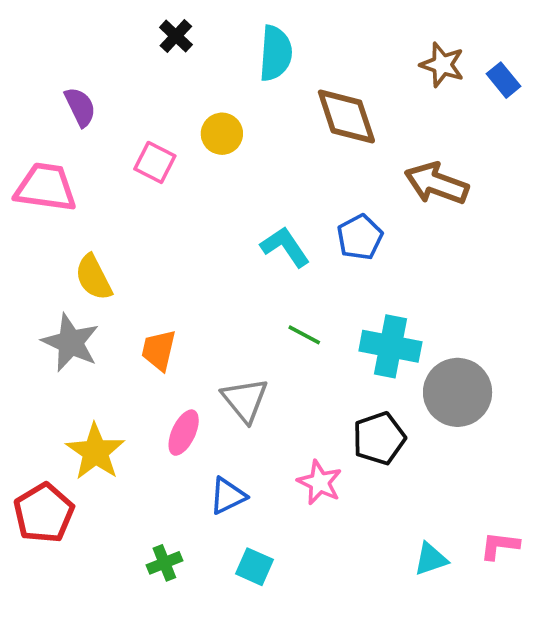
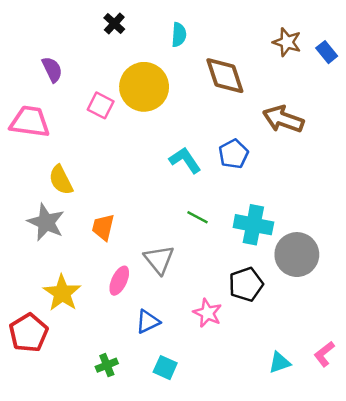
cyan semicircle: (276, 53) -> (179, 35), size x0.7
yellow circle: (222, 134) -> (144, 87), size x1.8
pink L-shape: (500, 546) -> (324, 354), turned -45

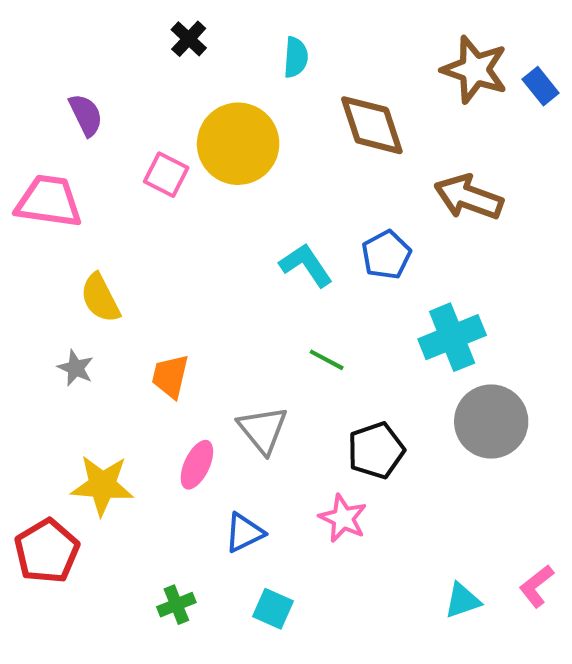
brown star: (287, 42) -> (475, 70), size x1.4
gray star: (46, 222) -> (76, 368), size x0.6
cyan cross: (253, 225) -> (452, 337), moved, turned -33
black pentagon: (246, 284) -> (376, 450), moved
yellow star: (62, 293) -> (102, 485), turned -30

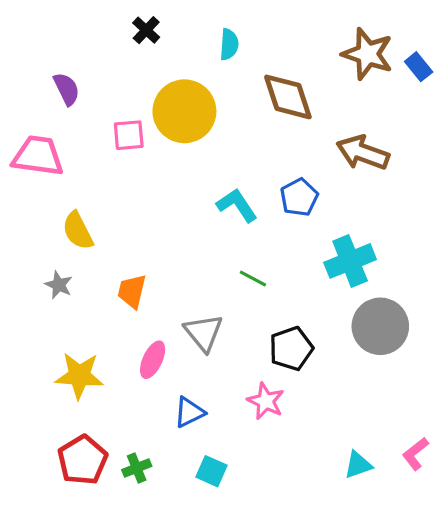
pink square: (166, 175) -> (129, 135), turned -32
red pentagon: (47, 551) -> (83, 460), moved

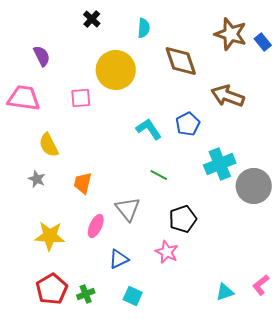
pink square: (129, 135) -> (81, 98), moved
gray circle: (380, 326) -> (254, 186), moved

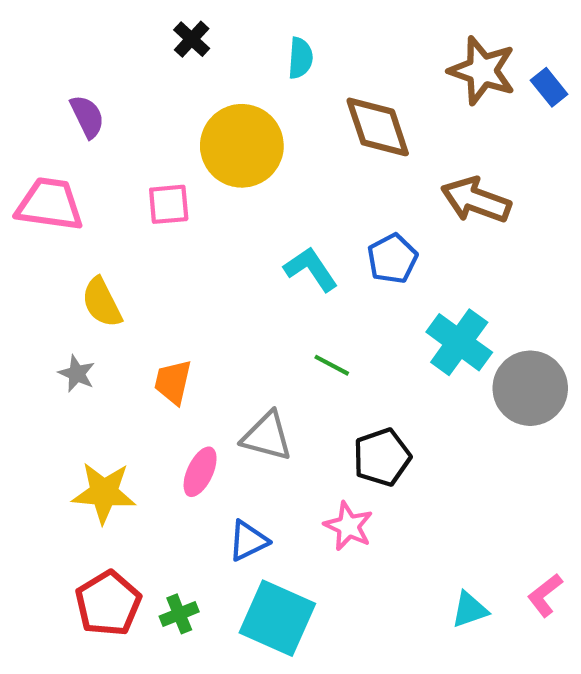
cyan cross: (220, 164) -> (459, 342), turned -32
gray triangle: (128, 209) -> (267, 436), turned -36
cyan square: (133, 296) -> (277, 618), size x1.8

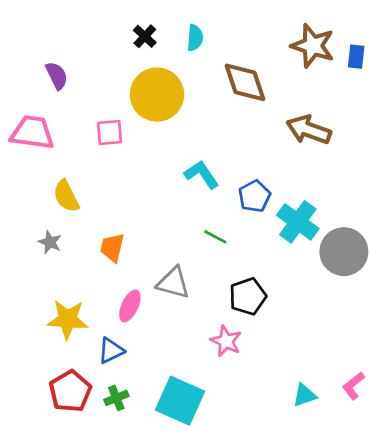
black cross: (192, 39) -> (145, 36), moved
blue rectangle: (549, 87) -> (356, 57), turned 45
blue pentagon: (392, 259) -> (254, 196), moved
blue triangle: (248, 541) -> (111, 351), moved

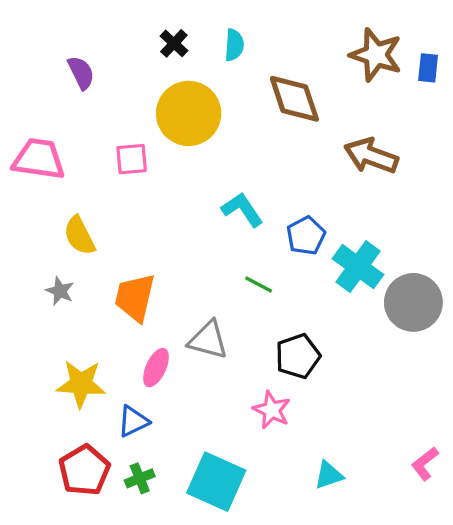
purple semicircle: (57, 76) -> (81, 73), moved
orange trapezoid: (112, 248) -> (135, 298), size x1.4
cyan triangle: (305, 395) -> (329, 475), moved

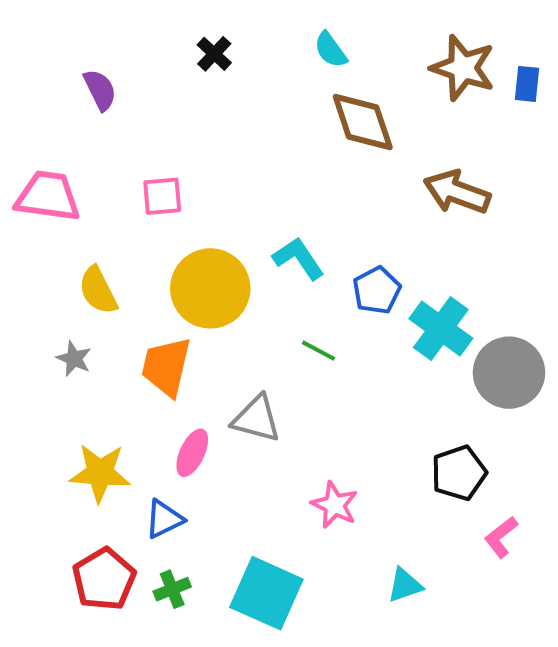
cyan semicircle: (234, 45) -> (331, 50), moved, turned 140
yellow circle: (189, 113) -> (210, 288), moved
black pentagon: (298, 356) -> (459, 473), moved
pink L-shape: (425, 464) -> (501, 537), moved

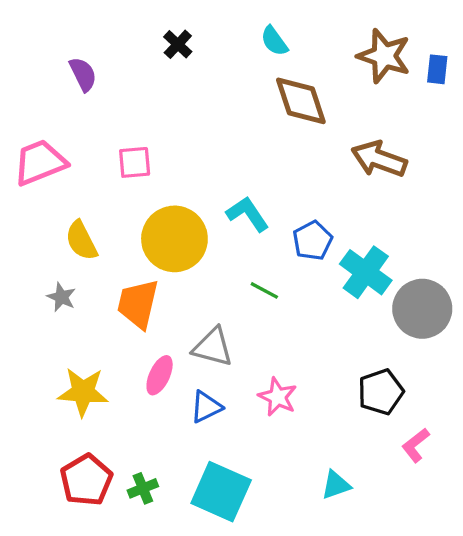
pink trapezoid: (48, 196) -> (40, 162), turned -30
pink star: (335, 505) -> (278, 397), moved
blue triangle: (164, 519) -> (206, 407), moved

